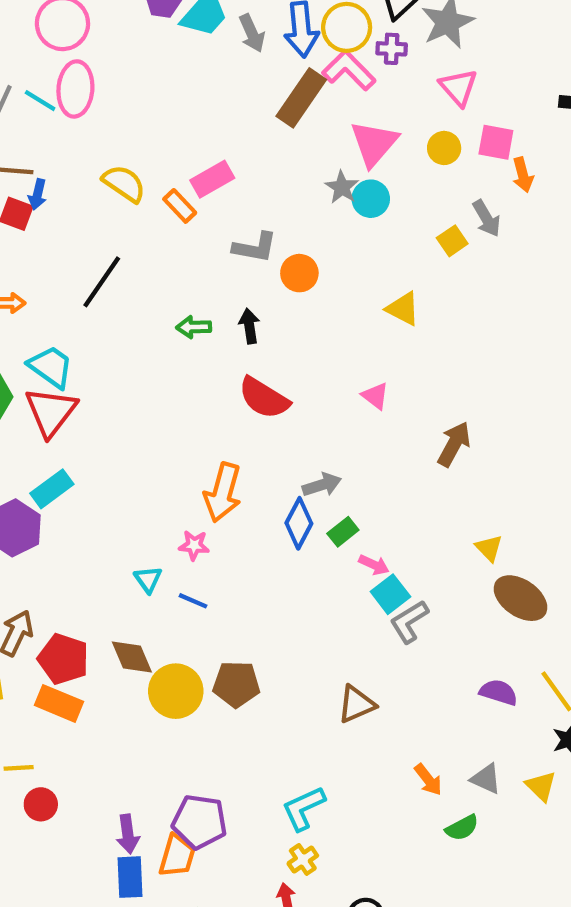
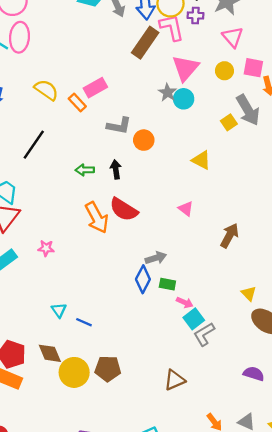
pink L-shape: (349, 70) -> (172, 27), turned 32
gray arrow: (486, 218) -> (248, 110), size x1.5
orange arrow: (223, 492) -> (97, 218), moved, turned -44
green rectangle: (343, 532) -> (167, 284), turned 49
pink star: (194, 545) -> (46, 248), moved

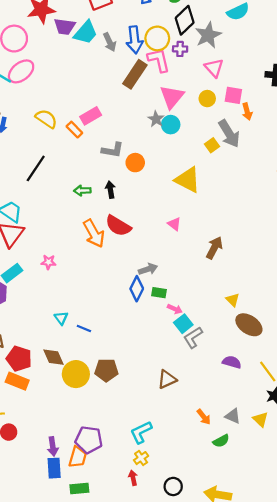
pink ellipse: (19, 37) -> (21, 71), turned 48
yellow triangle: (201, 160) -> (188, 180), size x1.5
purple semicircle: (254, 374) -> (232, 362), moved

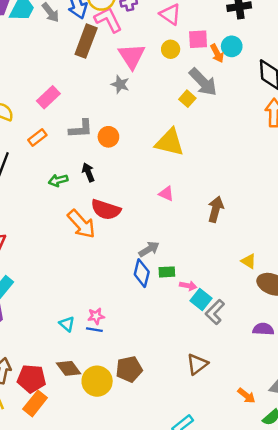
cyan circle: (171, 125) -> (232, 46), moved
orange rectangle: (74, 130) -> (37, 138), moved, turned -70
pink star: (48, 262) -> (96, 316), moved
orange rectangle: (17, 381) -> (35, 403), turned -60

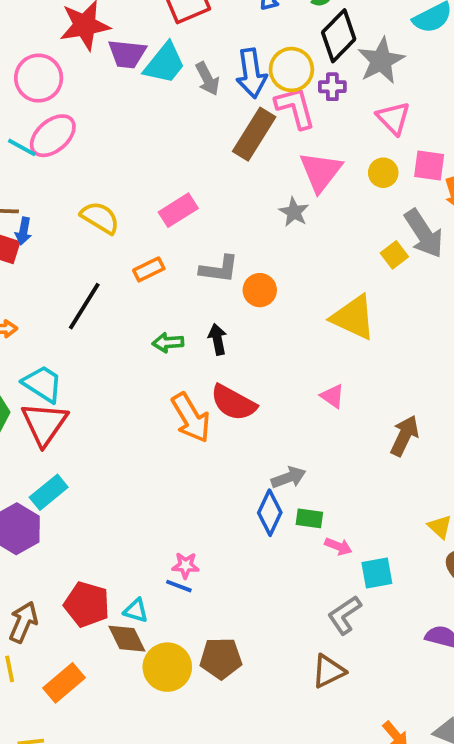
cyan square: (201, 300) -> (377, 573), moved, turned 30
gray L-shape: (215, 312) -> (344, 615), moved
cyan triangle: (67, 324) -> (136, 611), moved, turned -35
red pentagon: (31, 379) -> (87, 604), moved

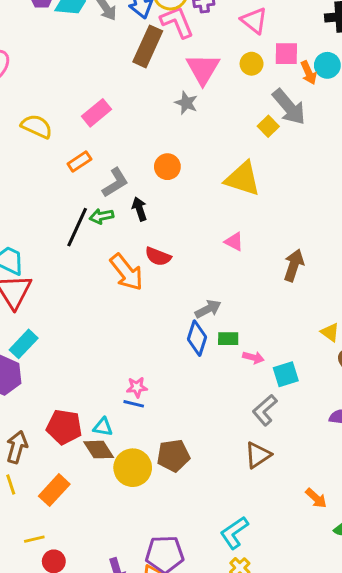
gray L-shape: (219, 269) -> (115, 183), moved, turned -32
black line: (84, 306) -> (77, 227), moved
red semicircle: (233, 403) -> (158, 256), size x0.7

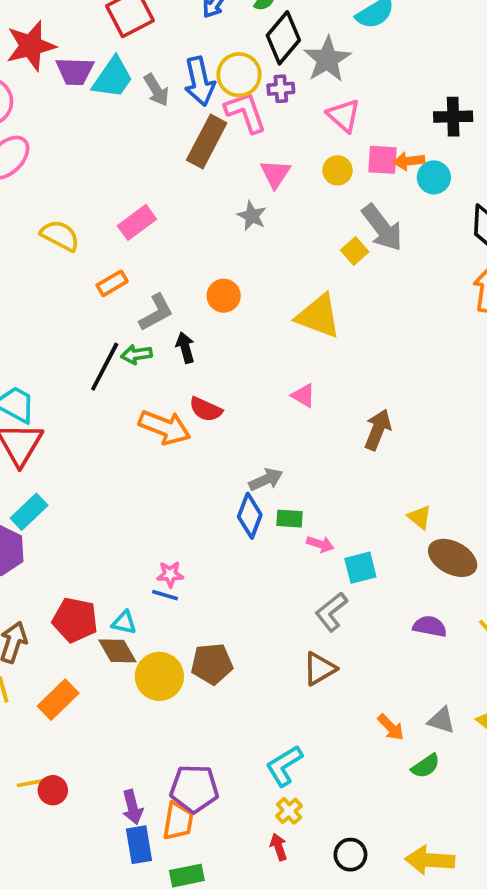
pink triangle: (203, 69) -> (275, 174), size x0.7
orange arrow: (309, 73) -> (409, 161), moved, turned 105
orange arrow: (127, 272) -> (165, 427), turned -33
yellow line: (34, 539) -> (30, 783), moved

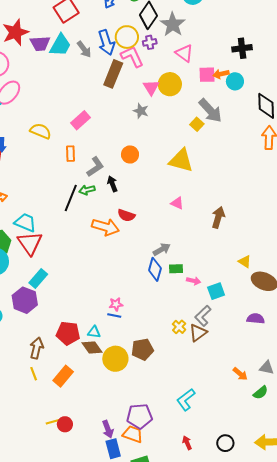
yellow circle: (338, 170) -> (170, 84), moved, size x1.5
orange rectangle: (112, 283) -> (70, 154), turned -56
brown triangle: (320, 669) -> (198, 333), moved
yellow cross: (289, 811) -> (179, 327), moved
orange trapezoid: (178, 821) -> (133, 434), turned -75

